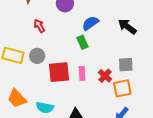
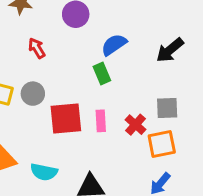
black arrow: (127, 26) -> (170, 50), turned -78

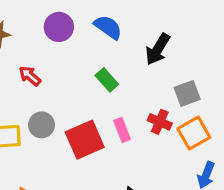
blue semicircle: (114, 45) -> (108, 27), moved, turned 88
black arrow: (170, 50) -> (158, 49), moved

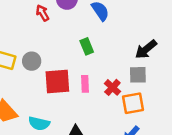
black arrow: (158, 49) -> (146, 49), moved
red arrow: (30, 76) -> (42, 13), moved

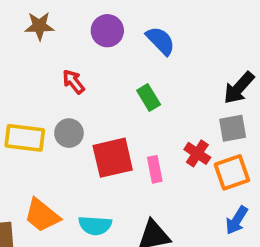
red arrow: (42, 13) -> (73, 82), moved
pink rectangle: (85, 84) -> (155, 169), moved

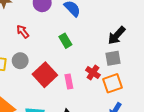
red square: (113, 158) -> (45, 75), turned -30

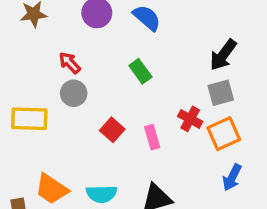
gray circle: (20, 61) -> (74, 93), moved
red square: (45, 75) -> (112, 130), size x0.6

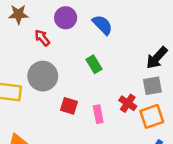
red arrow: (70, 63) -> (42, 38), moved
gray circle: (74, 93) -> (43, 76), size x1.5
red square: (112, 130) -> (69, 106), turned -30

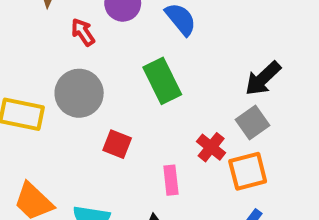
green rectangle: (94, 64) -> (162, 81), size x1.5
gray square: (152, 86) -> (252, 123), turned -30
pink rectangle: (98, 114) -> (171, 180), moved

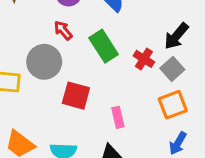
red arrow: (83, 32) -> (63, 30), moved
red square: (117, 144) -> (76, 96), size x1.4
red cross: (211, 147) -> (144, 59), moved

